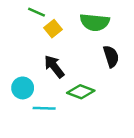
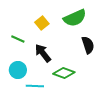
green line: (37, 12) -> (18, 39), moved
green semicircle: (95, 22) -> (75, 18), turned -30

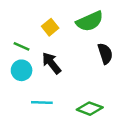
cyan circle: (18, 70) -> (22, 70), moved
green diamond: (64, 73) -> (90, 109), moved

